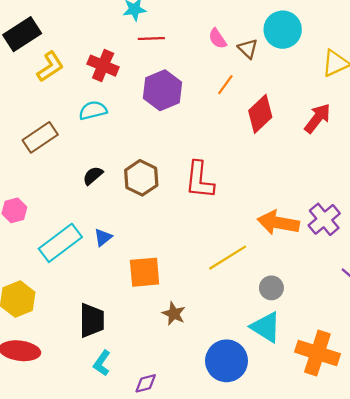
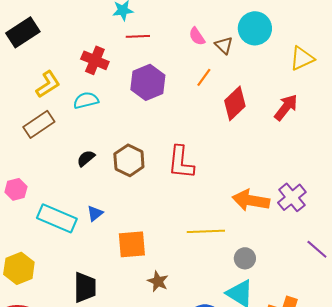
yellow L-shape: (50, 67) -> (48, 84), moved
cyan rectangle: (60, 243) -> (57, 218), turned 60
yellow line: (228, 258) -> (206, 231), turned 30

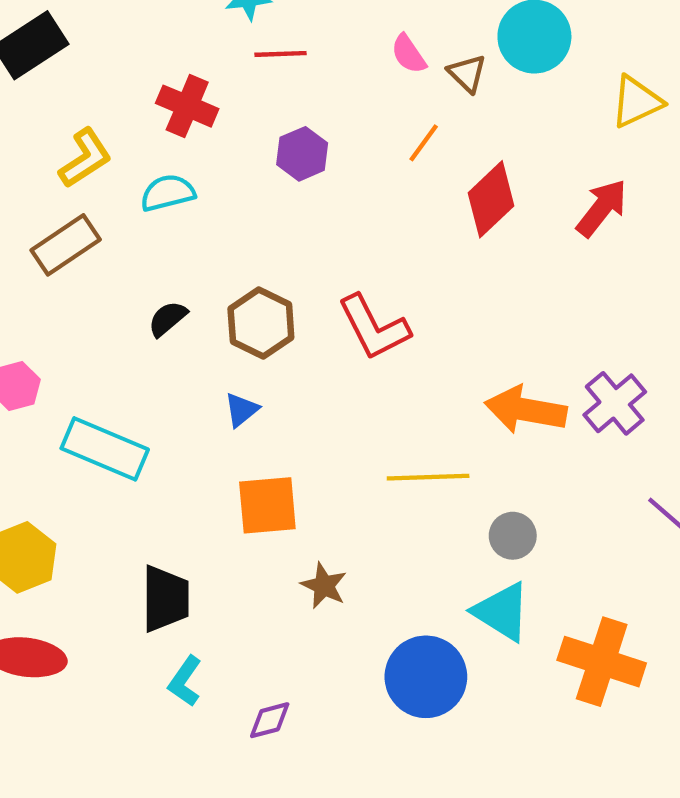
purple hexagon: (148, 82) -> (302, 154), size x0.7
red L-shape: (181, 162) -> (374, 327), turned -33
blue triangle: (95, 213) -> (241, 410), moved

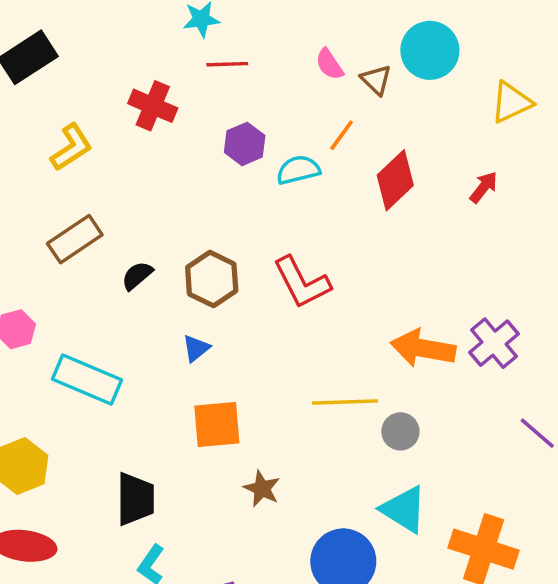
cyan semicircle: (168, 193) -> (298, 170), moved
red arrow: (602, 208) -> (484, 187), size x0.7
brown rectangle: (66, 245) -> (75, 239), moved
gray circle: (513, 536) -> (400, 431), moved

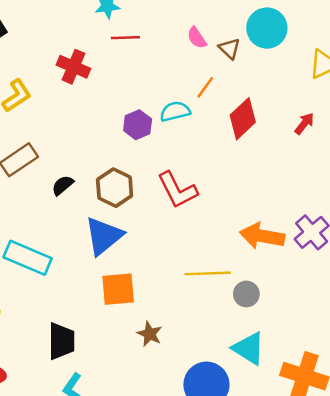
purple hexagon: (245, 144) -> (138, 125), moved
blue triangle: (196, 348) -> (104, 236), size x2.0

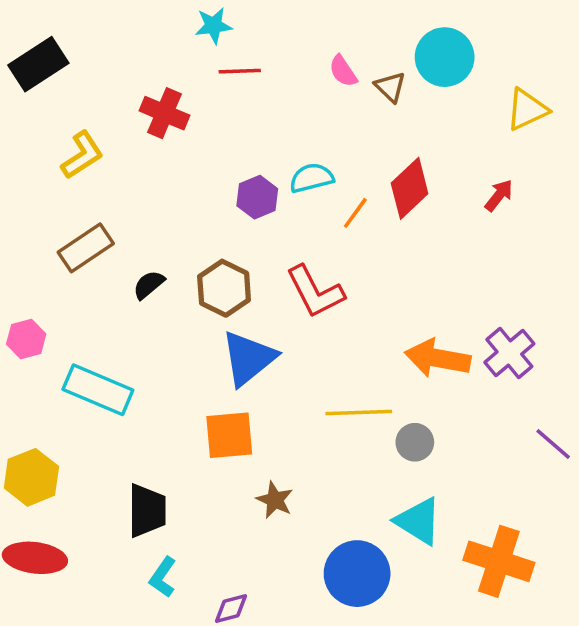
orange line: (205, 87) -> (355, 213), moved
blue triangle: (104, 236) -> (249, 358), moved

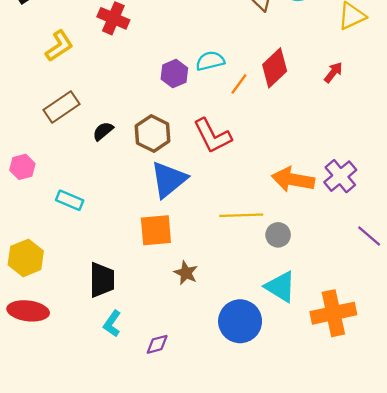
cyan rectangle: (98, 390) -> (70, 200), size x0.6
orange cross: (499, 561) -> (333, 313), turned -30

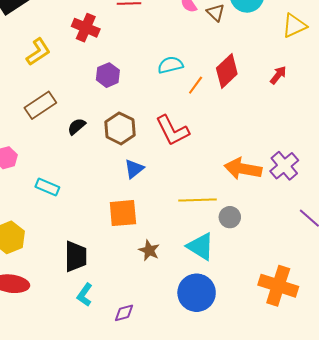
purple hexagon: (174, 74) -> (108, 75), moved
blue triangle: (169, 180) -> (134, 169), size x0.6
cyan triangle: (280, 287) -> (201, 246), moved
orange cross: (333, 313) -> (278, 286), turned 30

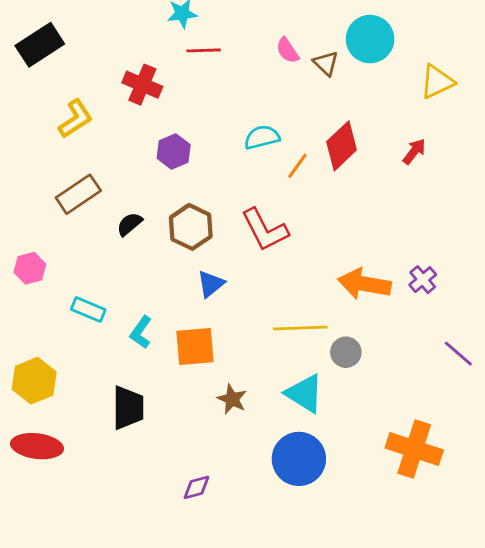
purple cross: (284, 166) -> (423, 280), size x0.7
cyan L-shape: (85, 295) -> (141, 332), moved

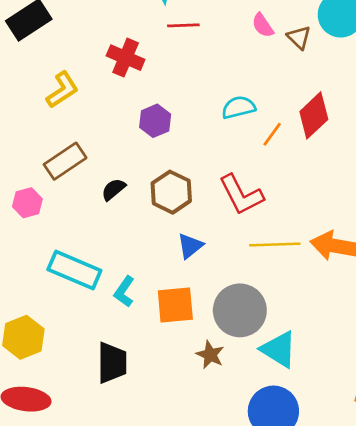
pink hexagon: (30, 268) -> (27, 203), moved
cyan rectangle: (88, 309) -> (74, 270), size x1.6
yellow line: (300, 328) -> (275, 245), moved
gray circle: (346, 352) -> (240, 310), moved, size x1.8

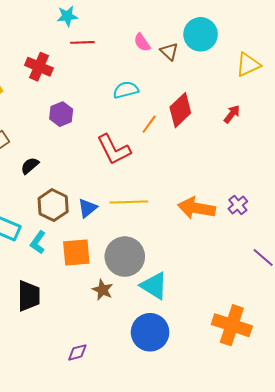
cyan semicircle: (238, 107) -> (126, 90), moved
brown hexagon: (171, 192) -> (53, 205), moved
red L-shape: (241, 195) -> (114, 149), moved
yellow line: (275, 245) -> (129, 202), moved

